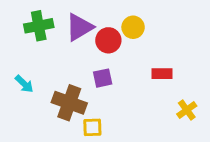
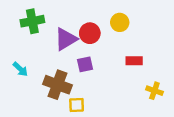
purple triangle: (79, 27) -> (66, 39), moved
yellow circle: (133, 27) -> (120, 22), moved
yellow cross: (187, 110) -> (154, 91), turned -35

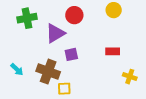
yellow circle: (120, 22) -> (114, 10), moved
red circle: (90, 33) -> (74, 15), moved
cyan arrow: (20, 69) -> (17, 70), moved

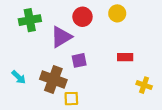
yellow circle: (114, 10) -> (117, 13), moved

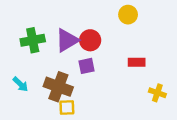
red circle: (82, 17) -> (90, 40), moved
green cross: (30, 20) -> (33, 40), moved
yellow square: (71, 99) -> (67, 107), moved

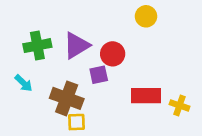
red circle: (90, 40) -> (113, 54), moved
red rectangle: (137, 62) -> (146, 96), moved, size x1.5
cyan arrow: (20, 84) -> (24, 83), moved

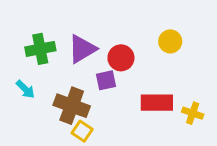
yellow circle: (146, 16) -> (170, 41), moved
yellow square: (76, 122) -> (82, 131), turned 36

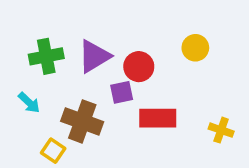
red rectangle: (157, 103) -> (158, 118), moved
yellow square: (82, 131) -> (53, 151), moved

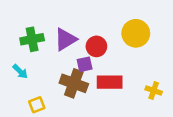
yellow circle: (195, 48) -> (136, 33), size x1.5
brown cross: (82, 121) -> (74, 83), moved
yellow square: (53, 151) -> (37, 105), turned 35

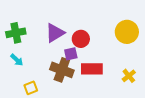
yellow circle: (136, 33) -> (127, 32), moved
green cross: (32, 39) -> (16, 33), moved
yellow cross: (154, 91) -> (129, 76), turned 32

